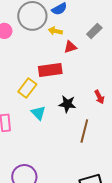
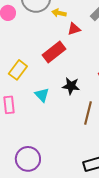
red rectangle: (50, 70) -> (54, 52), turned -30
yellow rectangle: (27, 88) -> (18, 70), moved

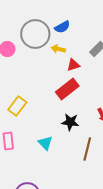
red rectangle: (54, 52) -> (67, 89), moved
cyan triangle: (42, 95) -> (45, 143), moved

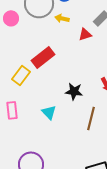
red triangle: (73, 65) -> (85, 34), moved
red rectangle: (67, 89) -> (43, 57), moved

